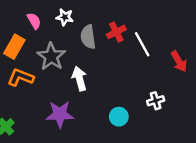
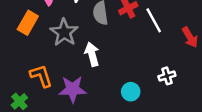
orange L-shape: (21, 77) -> (41, 76), moved, turned 50

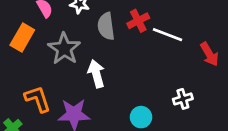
white line: (154, 20) -> (168, 35), turned -40

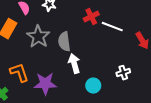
gray semicircle: (106, 26) -> (64, 42), moved
white arrow: (96, 74) -> (74, 64), moved

